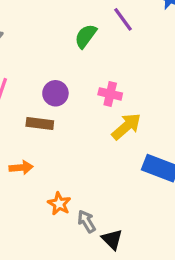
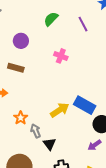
purple line: (123, 19) -> (83, 24), moved
purple circle: (55, 93) -> (21, 41), moved
yellow arrow: (126, 126) -> (60, 110), moved

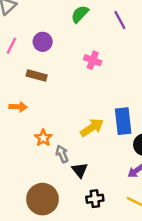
blue rectangle: (85, 105) -> (123, 121), turned 55

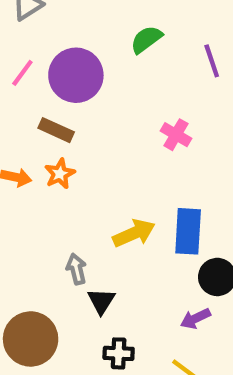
purple circle: (43, 42) -> (76, 75), size x1.6
pink cross: (93, 60) -> (176, 135), moved
orange star: (43, 138) -> (60, 174), moved

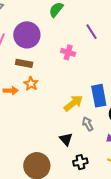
purple line: (212, 61) -> (91, 32), moved
pink cross: (176, 135) -> (68, 52), moved
gray arrow: (76, 269) -> (88, 124), moved

